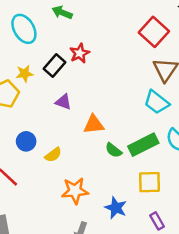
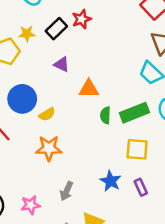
blue circle: (26, 141) -> (22, 99), size x1.5
green semicircle: (114, 150) -> (105, 115), turned 49
orange star: (75, 191) -> (49, 148), moved
blue star: (116, 208) -> (111, 181), moved

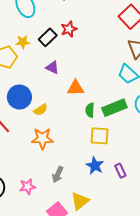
yellow square: (137, 149) -> (100, 136), moved

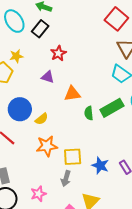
red star: (69, 29) -> (58, 53), moved
black rectangle: (48, 37) -> (40, 29), moved
yellow square: (100, 136) -> (73, 157), moved

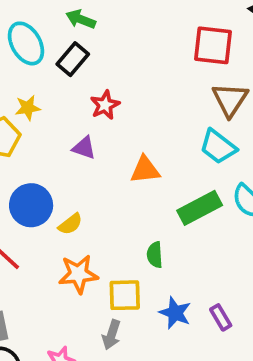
red square: (116, 19) -> (213, 45), turned -35
orange triangle: (72, 94) -> (145, 170), moved
green semicircle: (89, 113) -> (155, 255), moved

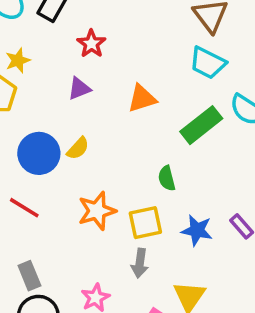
purple triangle: (84, 148) -> (79, 89), turned -30
yellow semicircle: (70, 224) -> (78, 148), moved

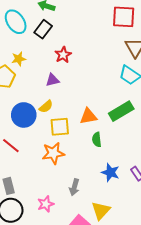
orange triangle: (142, 98) -> (88, 116), moved
yellow semicircle: (78, 148) -> (46, 107), moved
yellow square: (145, 223) -> (60, 127), moved

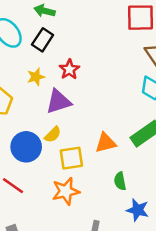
yellow star: (19, 59) -> (36, 77), moved
purple triangle: (52, 80) -> (58, 101), size x1.5
green semicircle: (97, 140) -> (120, 181), moved

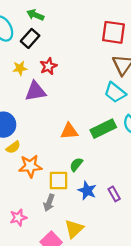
yellow semicircle: (53, 135) -> (13, 147), moved
yellow square: (71, 158) -> (58, 181), moved
green semicircle: (120, 181) -> (76, 165), turned 40

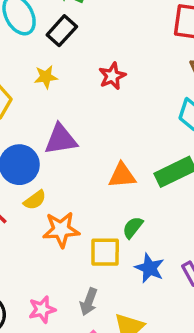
red star: (48, 66) -> (112, 76), moved
purple triangle: (35, 91) -> (61, 139), moved
gray arrow: (49, 203) -> (89, 302), moved

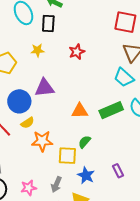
black rectangle: (62, 31) -> (48, 24), turned -42
blue star: (150, 268) -> (86, 175), moved

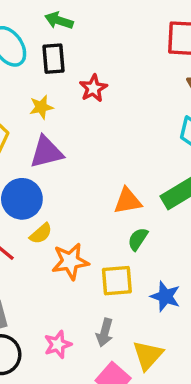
red star: (77, 52) -> (93, 88), moved
purple triangle: (44, 88) -> (46, 152), moved
green semicircle: (85, 142) -> (138, 239), moved
blue star: (86, 175) -> (165, 296), moved

